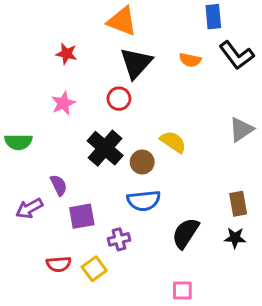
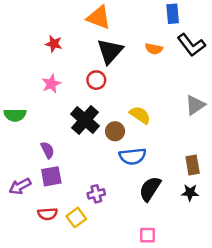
blue semicircle: (144, 201) -> (133, 156), moved
purple arrow: (29, 208) -> (20, 186), moved
purple square: (82, 216) -> (51, 176), moved

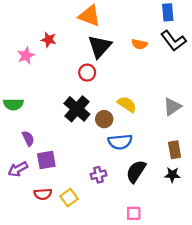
blue rectangle: (173, 14) -> (168, 12), moved
pink star: (51, 84) -> (26, 56), moved
gray triangle: (195, 105) -> (172, 107), moved
purple semicircle: (48, 150) -> (28, 138), moved
purple cross: (96, 194) -> (99, 175), moved

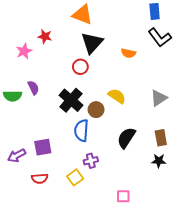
orange semicircle: (139, 44) -> (128, 53), moved
purple semicircle: (28, 138) -> (33, 88), moved
blue semicircle: (120, 142) -> (81, 130), moved, turned 100
black semicircle: (136, 171) -> (126, 138), moved
yellow square: (69, 197) -> (75, 177), moved

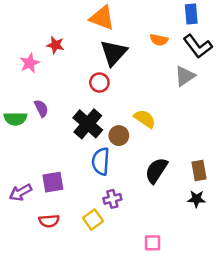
orange semicircle: (128, 53) -> (159, 40), moved
gray triangle: (159, 98) -> (185, 76), moved

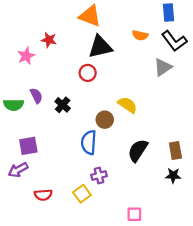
black triangle: (114, 53) -> (100, 47), turned 35
black cross: (88, 124) -> (63, 105), moved, size x0.6
purple square: (53, 182) -> (28, 146), moved

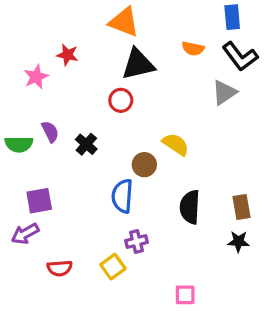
black semicircle: (138, 150) -> (190, 207), turned -30

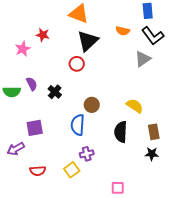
black triangle: (138, 64) -> (88, 41), turned -30
yellow semicircle: (176, 144) -> (135, 106), moved
purple square: (39, 201) -> (35, 128), moved

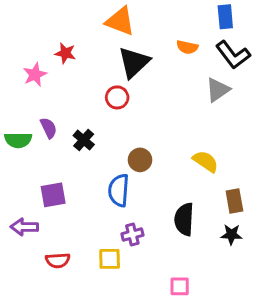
black semicircle: (121, 132) -> (184, 219), moved
purple arrow: (16, 149) -> (24, 227), turned 30
yellow square: (72, 170) -> (110, 259), turned 35

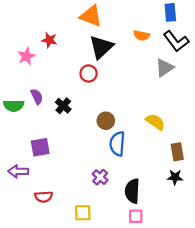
blue semicircle: (119, 190) -> (117, 144), moved
black semicircle: (184, 219) -> (132, 191), moved
purple cross: (132, 235) -> (100, 177), turned -35
yellow square: (110, 259) -> (83, 213), moved

